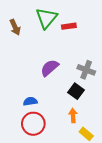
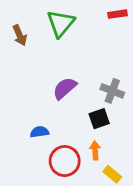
red rectangle: (69, 26) -> (118, 14), moved
black square: (76, 91) -> (99, 119), turned 35
red circle: (33, 124) -> (65, 161), moved

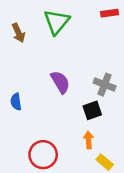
purple semicircle: (65, 88) -> (60, 82), turned 100
blue semicircle: (40, 132) -> (16, 102), moved, turned -91
red circle: (65, 161) -> (43, 155), moved

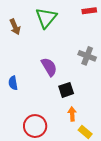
gray cross: (105, 85) -> (87, 56), moved
black square: (92, 110) -> (66, 90), moved

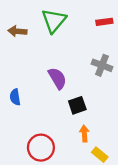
red rectangle: (89, 11) -> (104, 22), moved
brown arrow: (15, 27) -> (17, 31), turned 119

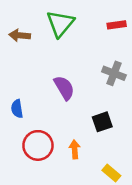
black square: (77, 105) -> (102, 122), moved
orange arrow: (84, 133) -> (75, 149), moved
red circle: (41, 148) -> (38, 145), moved

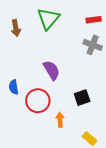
brown arrow: (20, 35) -> (16, 28), turned -105
gray cross: (114, 73) -> (93, 45), moved
red circle: (38, 145) -> (38, 101), moved

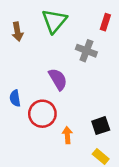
red rectangle: (94, 20) -> (105, 22), turned -64
gray cross: (93, 45) -> (86, 51), moved
black square: (82, 98) -> (101, 126), moved

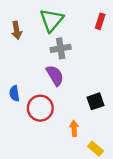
gray cross: (86, 51) -> (61, 48), moved, turned -30
black square: (101, 126) -> (96, 101), moved
orange arrow: (67, 135) -> (74, 128), moved

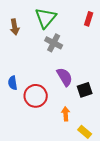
gray cross: (61, 48) -> (54, 43), turned 36
purple semicircle: (55, 75) -> (65, 77), moved

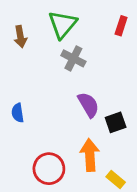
red circle: (36, 96) -> (49, 169), moved
orange arrow: (66, 114) -> (90, 155), size x1.6

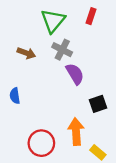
red rectangle: (121, 26) -> (91, 16), moved
brown arrow: (20, 37) -> (26, 53), moved, turned -60
purple semicircle: (88, 105) -> (75, 74), moved

